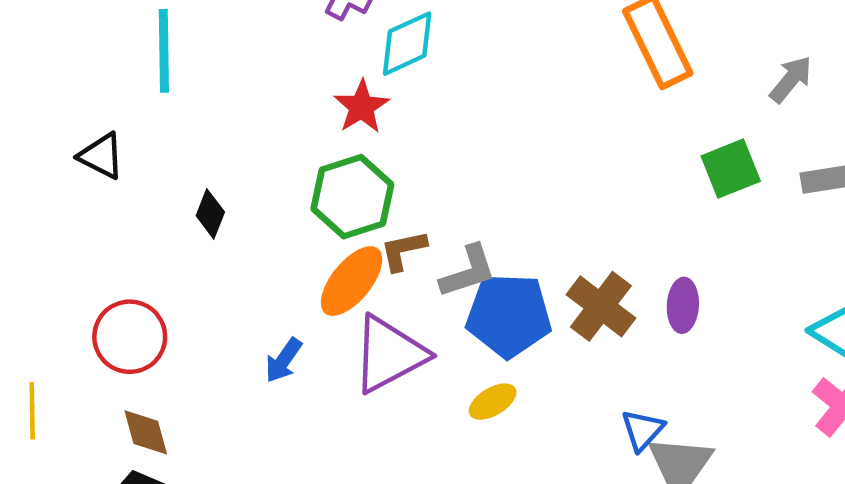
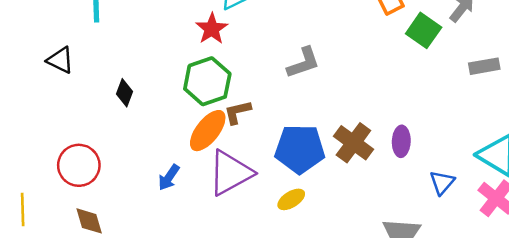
green square: (731, 169) -> (424, 30), moved, turned -32
gray L-shape: (468, 271) -> (303, 63), moved
blue triangle: (642, 430) -> (442, 182), moved

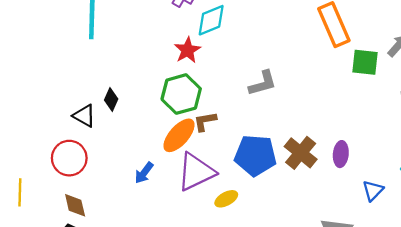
green square: (424, 30) -> (365, 62), turned -32
black triangle: (60, 60) -> (84, 116), moved
yellow ellipse: (291, 199) -> (226, 199), moved

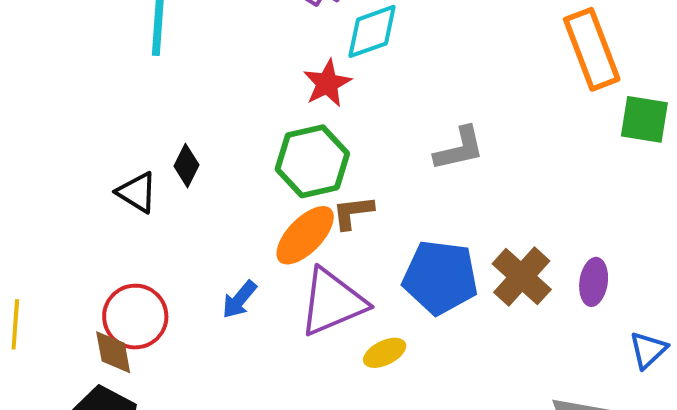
red circle: (69, 158) -> (135, 317), moved

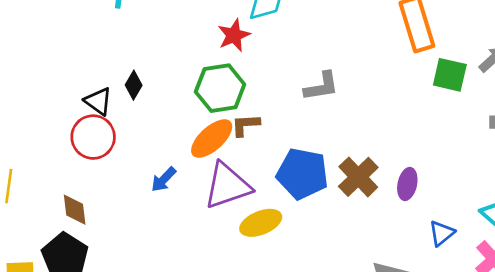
red circle: (135, 317) -> (93, 137), moved
yellow ellipse: (385, 353) -> (261, 223), size x1.4

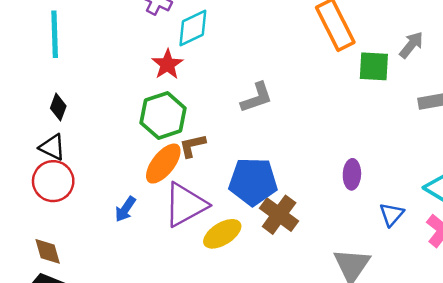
black diamond: (134, 85) -> (58, 107), moved
brown cross: (358, 177) -> (279, 215), moved

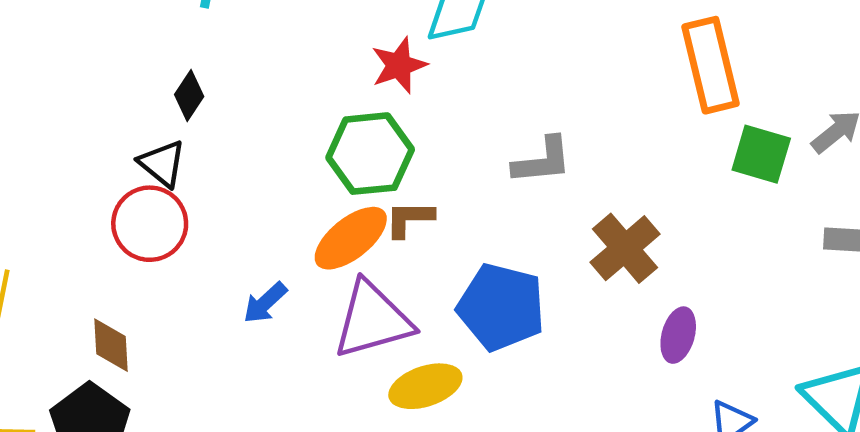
brown cross: (279, 215) -> (625, 248), moved

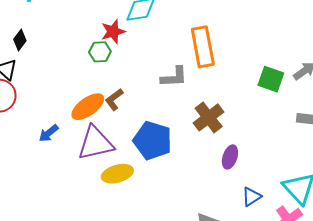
orange rectangle: (711, 65) -> (203, 47), moved
green hexagon: (370, 154) -> (100, 52), moved, size x0.6
brown L-shape: (409, 219) -> (114, 99), turned -40

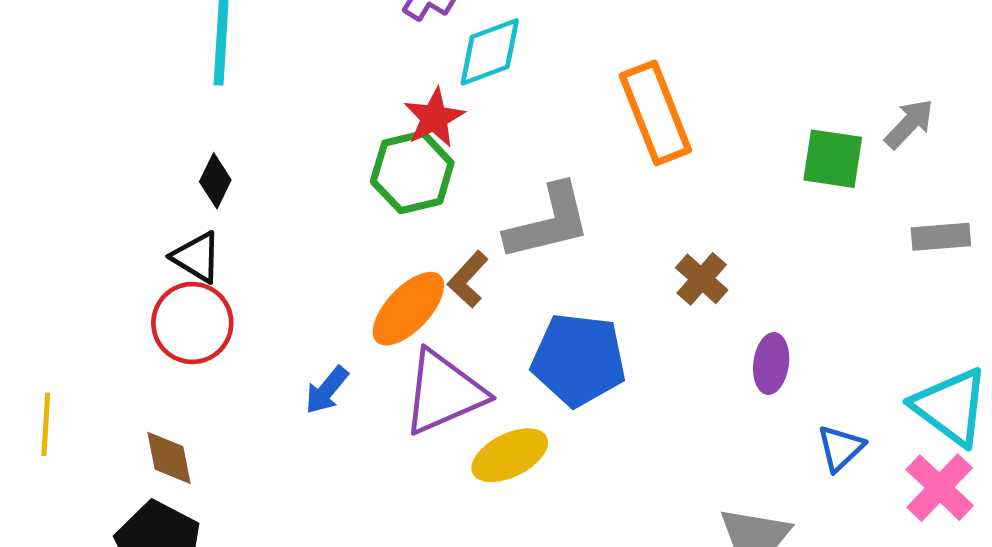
green hexagon: (100, 52) -> (412, 172), size x1.5
gray L-shape: (174, 77) -> (548, 222), moved, size x1.4
brown cross: (209, 117) -> (702, 279), size x0.7

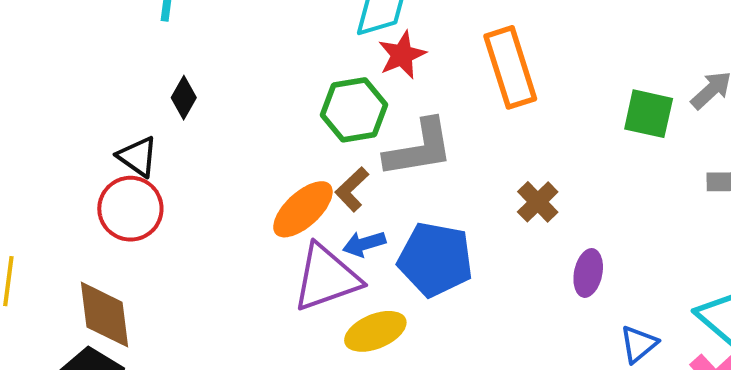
red star: (434, 118) -> (402, 55), moved
green hexagon: (412, 172) -> (354, 110), moved
black diamond: (215, 181) -> (184, 98), moved
blue arrow: (327, 390) -> (364, 244), moved, turned 30
brown diamond: (169, 458) -> (104, 315), size x1.5

